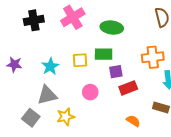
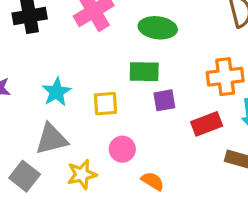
yellow square: (80, 60) -> (105, 104), moved
red rectangle: (128, 88) -> (207, 124), moved
pink circle: (90, 92) -> (122, 149), moved
orange semicircle: (133, 121) -> (153, 181), moved

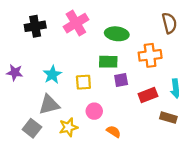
orange cross: (225, 77) -> (150, 55), moved

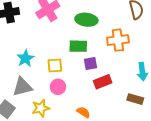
red rectangle: (148, 95) -> (103, 82), moved
pink circle: (94, 111) -> (58, 87), moved

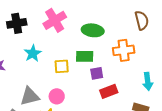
cyan star: (25, 58) -> (33, 53), moved
yellow square: (55, 65) -> (62, 66), moved
pink circle: (58, 87) -> (57, 96), moved

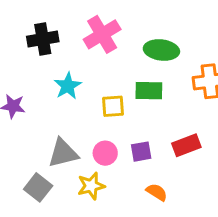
purple square: (97, 73) -> (141, 152), moved

